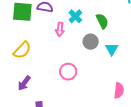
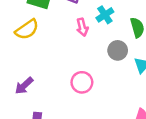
pink arrow: (60, 29) -> (82, 27), turned -32
yellow semicircle: (22, 50) -> (27, 29), moved

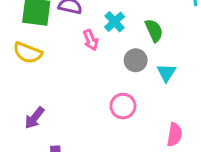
yellow semicircle: (27, 29) -> (28, 53), turned 65
pink circle: (82, 82) -> (123, 106), moved

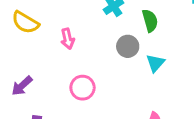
pink arrow: (91, 40) -> (68, 39), moved
pink circle: (123, 106) -> (83, 88), moved

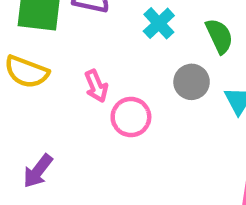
pink circle: (83, 88) -> (131, 117), moved

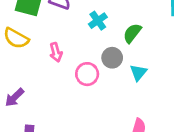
green semicircle: (219, 36) -> (132, 33), turned -125
pink circle: (131, 117) -> (87, 74), moved

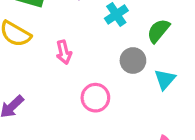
pink circle: (87, 74) -> (95, 98), moved

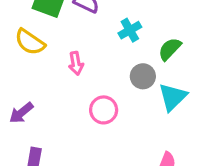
cyan triangle: (165, 79) -> (173, 97), size x1.4

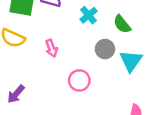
green semicircle: (170, 49) -> (122, 24), turned -72

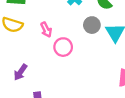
pink circle: (79, 80) -> (63, 47), moved

